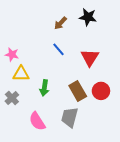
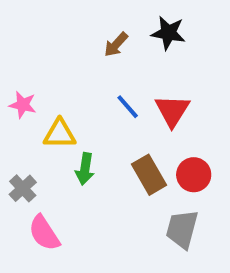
blue line: (58, 49) -> (128, 107), moved
yellow triangle: (21, 74) -> (60, 134), moved
gray trapezoid: (70, 117) -> (182, 229), moved
pink semicircle: (37, 121) -> (44, 233), moved

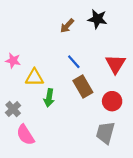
red triangle: (172, 111) -> (115, 64), moved
brown rectangle: (149, 175) -> (83, 87), moved

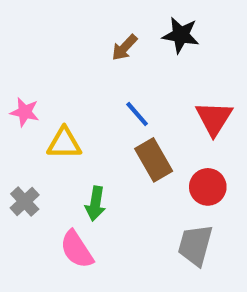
green arrow: (49, 98) -> (95, 204), moved
pink semicircle: (25, 135) -> (77, 249), moved

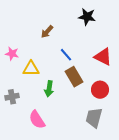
brown arrow: (125, 48) -> (47, 32), moved
red triangle: (214, 118) -> (103, 57), turned -36
gray cross: (25, 201) -> (12, 97), turned 32
green arrow: (95, 204) -> (49, 89), moved

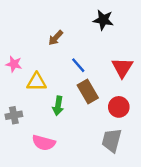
red triangle: (103, 57) -> (122, 68), turned 36
pink semicircle: (37, 120) -> (44, 143), turned -42

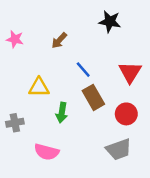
pink star: (14, 64) -> (15, 39), moved
gray trapezoid: (112, 140) -> (119, 149), turned -125

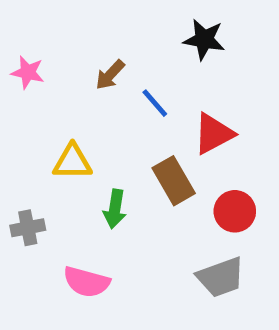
blue line: (83, 70) -> (155, 103), moved
red triangle: (130, 72) -> (214, 134), moved, turned 30

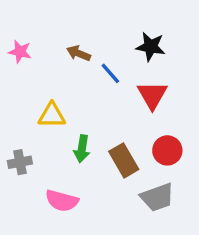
black star: (204, 39) -> (151, 47), moved
brown arrow: (110, 75) -> (79, 53), turned 70
red triangle: (214, 134) -> (152, 95), turned -32
brown rectangle: (174, 181) -> (124, 160), moved

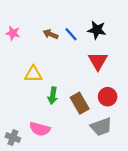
blue line: (110, 73) -> (71, 34), moved
gray cross: (20, 162) -> (13, 138), moved, turned 32

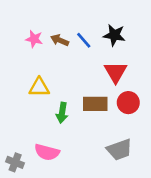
pink star: (13, 33) -> (34, 39), moved
red circle: (108, 97) -> (128, 103), moved
brown rectangle: (80, 103) -> (95, 104), moved, turned -60

